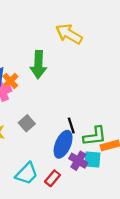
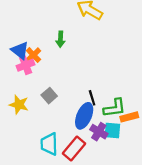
green arrow: (38, 65) -> (60, 39), size x0.6
cyan trapezoid: (27, 174) -> (49, 144), turned 135
red rectangle: (52, 178) -> (74, 149), size x1.5

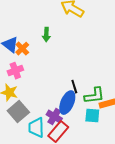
pink cross: (26, 65) -> (15, 71), moved
gray square: (49, 96) -> (18, 112), moved, size x1.5
purple cross: (99, 132) -> (54, 117), moved

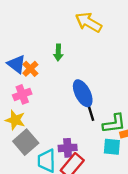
blue ellipse: (67, 103) -> (83, 93), moved, turned -50
purple cross: (54, 117) -> (68, 148), turned -35

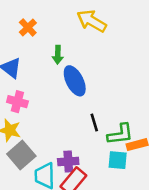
orange cross: (30, 69) -> (28, 28), moved
blue ellipse: (83, 93) -> (75, 81), moved
pink cross: (22, 94) -> (17, 102), turned 36

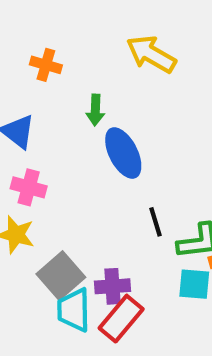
orange cross: (28, 28) -> (46, 65), turned -30
gray square: (21, 155) -> (61, 276), moved

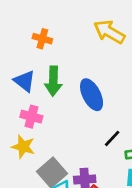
green arrow: (95, 110) -> (53, 81), moved, size x1.5
black line: (156, 222) -> (112, 138), turned 60

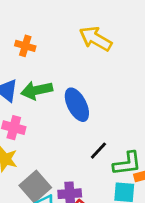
green arrow: (53, 81) -> (37, 90), turned 76

